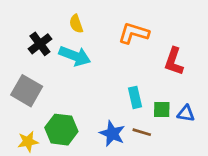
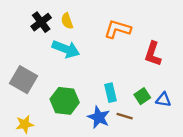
black cross: (40, 44) -> (41, 22), moved
cyan rectangle: (135, 97) -> (110, 93), moved
green square: (162, 109) -> (142, 96), turned -35
green hexagon: (61, 130) -> (65, 101), moved

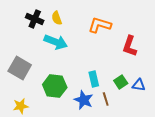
black cross: (41, 22) -> (35, 19), turned -30
brown line: (125, 116) -> (106, 99), turned 56

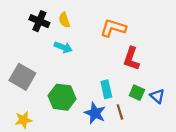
cyan arrow: (56, 42) -> (63, 47), size x0.7
red L-shape: (130, 46) -> (131, 59), moved
green square: (121, 82) -> (137, 93), turned -32
blue triangle: (139, 85) -> (157, 96), turned 32

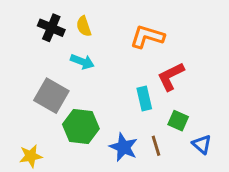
red L-shape: (131, 59) -> (171, 76), turned 45
gray square: (22, 77) -> (51, 96), moved
cyan rectangle: (106, 89) -> (144, 99), moved
blue triangle: (157, 96) -> (202, 144), moved

